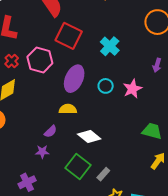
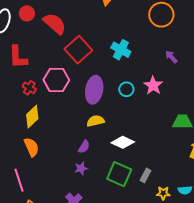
red square: (69, 36) -> (78, 50), turned 36
purple arrow: (157, 65) -> (171, 57), turned 136

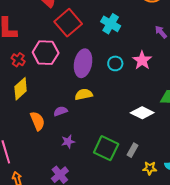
white diamond: (123, 142) -> (142, 113), moved
orange semicircle: (32, 147) -> (37, 121), moved
purple semicircle: (84, 147) -> (60, 111), moved, turned -144

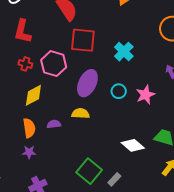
red square: (68, 23) -> (83, 40), turned 32
red cross: (18, 60) -> (25, 64), turned -32
yellow diamond: (21, 89) -> (33, 95), moved
purple star: (68, 142) -> (29, 152), moved

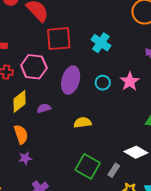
yellow semicircle: (80, 113) -> (83, 123), moved
purple semicircle: (54, 124) -> (44, 108), moved
white diamond: (133, 145) -> (136, 152), moved

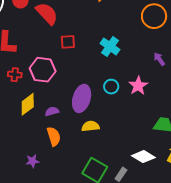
red square: (59, 39) -> (68, 42), size x0.6
purple ellipse: (71, 80) -> (82, 98), moved
orange semicircle: (21, 134) -> (54, 136), moved

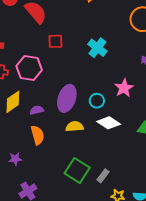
cyan circle: (111, 87) -> (97, 101), moved
white diamond: (143, 157) -> (109, 123), moved

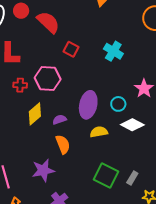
red square: (55, 41) -> (71, 49), turned 35
purple star: (15, 159) -> (43, 170), size x1.6

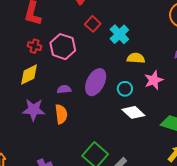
cyan cross: (113, 51) -> (119, 34), moved
yellow diamond: (35, 114) -> (29, 75), moved
yellow semicircle: (99, 132) -> (136, 58), moved
purple star: (43, 170) -> (34, 110), moved

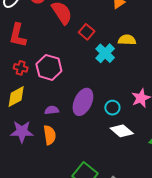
red square: (93, 24) -> (87, 32), moved
yellow semicircle: (136, 58) -> (127, 40), moved

